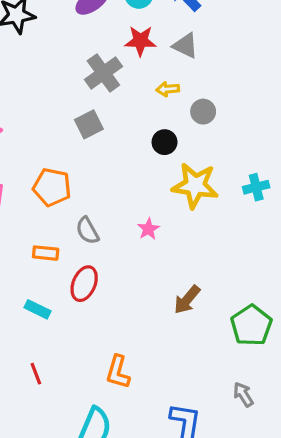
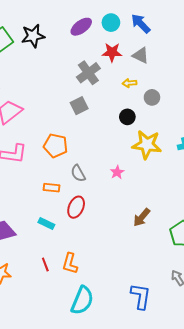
orange L-shape: (118, 372) -> (70, 264), moved

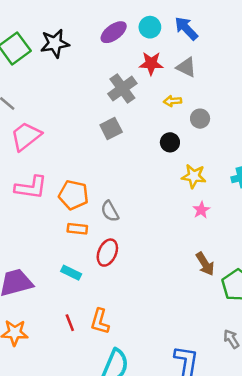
yellow star: (147, 145) -> (194, 176), size x0.7
orange pentagon: (56, 146) -> (74, 195), moved
pink star: (117, 172) -> (201, 210), moved
brown arrow: (142, 217) -> (205, 264), moved, turned -72

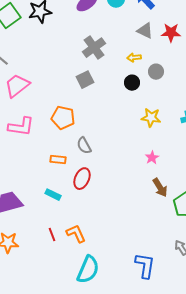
red star: (151, 63) -> (171, 33), moved
black circle: (170, 142) -> (132, 83), moved
orange pentagon: (74, 195) -> (63, 118), moved
pink star: (201, 210) -> (152, 158), moved
orange L-shape: (100, 321) -> (76, 234), turned 140

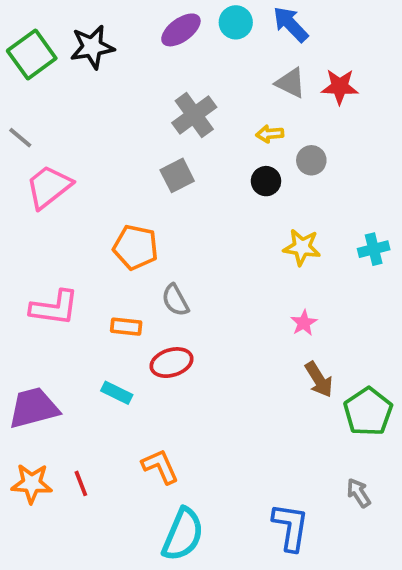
pink L-shape: (21, 127) -> (54, 308), moved
red ellipse: (82, 179) -> (172, 363), turned 50
red line: (52, 235) -> (81, 483), moved

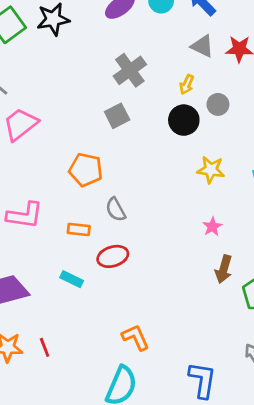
yellow arrow: (270, 134) -> (187, 85), turned -60
black circle: (266, 181) -> (184, 120), size x1.4
brown arrow: (319, 380) -> (224, 269), turned 48
orange L-shape: (160, 466) -> (136, 337), moved

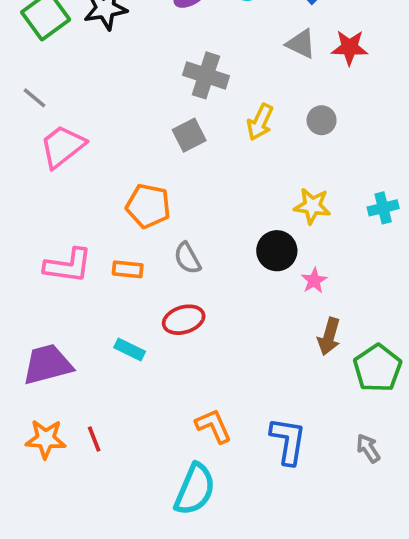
gray cross: (130, 70) -> (206, 75), turned -36
yellow arrow: (187, 85) -> (260, 122), moved, size x1.4
black circle: (184, 120) -> (277, 251), moved
orange rectangle: (79, 229) -> (128, 269), moved
blue L-shape: (202, 380) -> (288, 441), moved

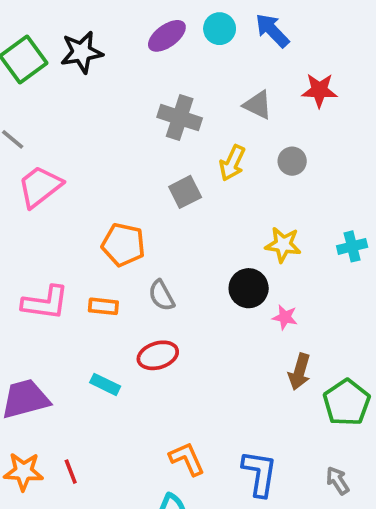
gray triangle: (301, 44) -> (258, 105), moved
gray square: (189, 135) -> (185, 192), moved
pink star: (314, 281) -> (285, 317), turned -30

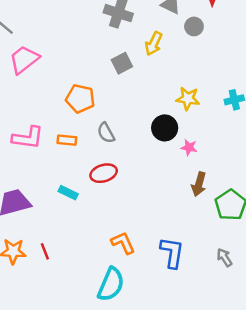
gray circle: (292, 161) -> (194, 26), moved

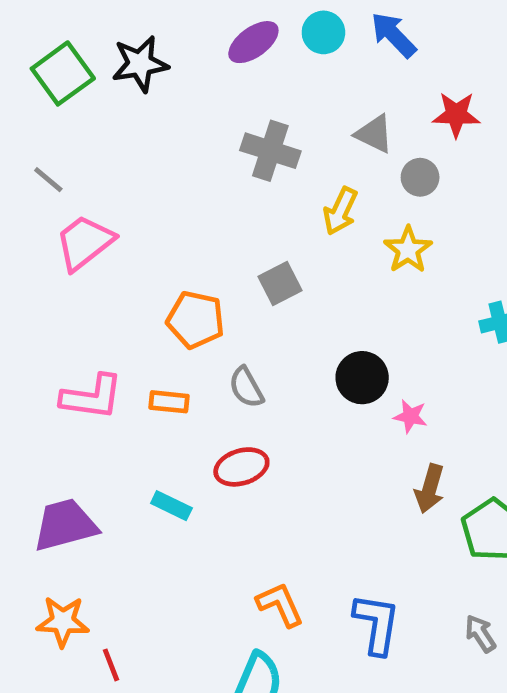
gray square: (122, 63) -> (280, 283), moved
yellow star: (188, 99) -> (408, 250), moved, turned 30
red line: (45, 251) -> (111, 665), moved

